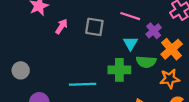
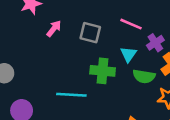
green cross: (119, 70) -> (103, 71), moved

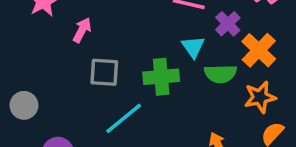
gray square: (90, 33) -> (104, 72), moved
cyan line: (71, 95) -> (124, 118), turned -32

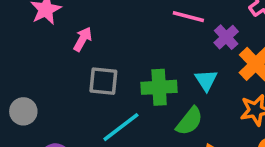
cyan triangle: (193, 47) -> (206, 80), moved
green semicircle: (220, 74) -> (189, 121), moved, turned -52

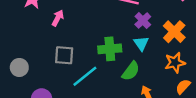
purple cross: (226, 37) -> (143, 20), moved
gray square: (103, 81) -> (64, 55), moved

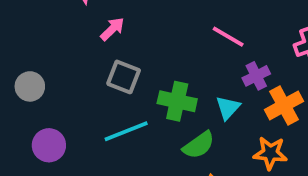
purple cross: (143, 20) -> (256, 76), moved
gray square: (64, 55) -> (124, 77), moved

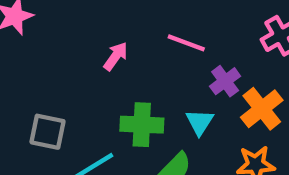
pink arrow: (112, 29) -> (116, 56), moved
gray square: (124, 77) -> (48, 132), moved

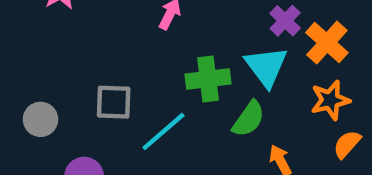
cyan triangle: (200, 122) -> (266, 67), size x1.5

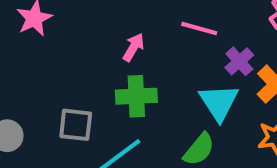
green cross: (208, 79) -> (136, 96), moved

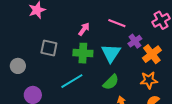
cyan triangle: (219, 102) -> (111, 53), moved
gray square: (76, 125) -> (49, 48), moved

